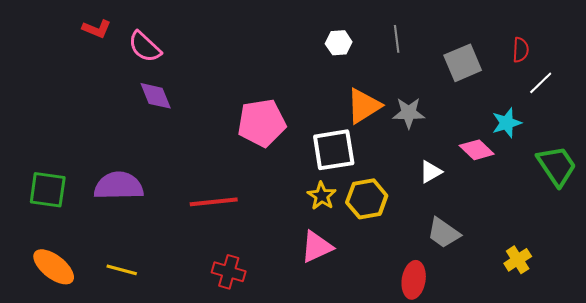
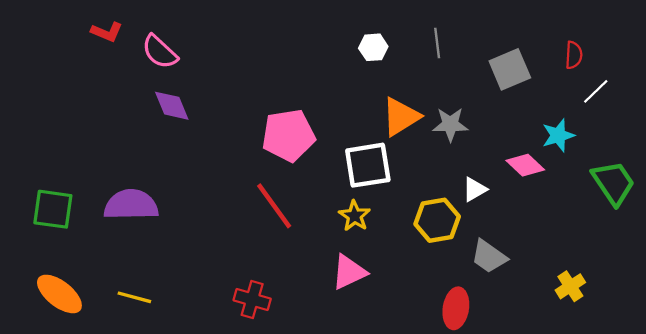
yellow hexagon: (367, 199) -> (437, 220), moved
red line: (214, 202) -> (274, 206), moved, turned 60

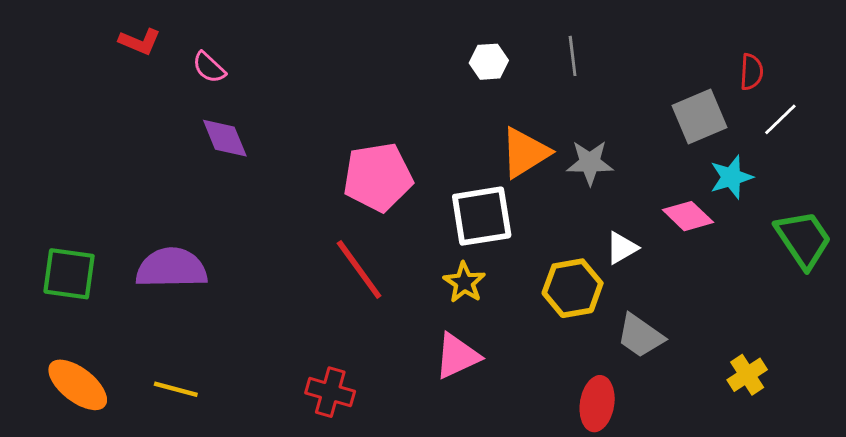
pink semicircle: (160, 52) -> (209, 67), size x0.7
gray square: (510, 69) -> (700, 117), moved

